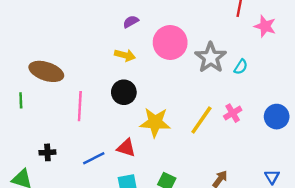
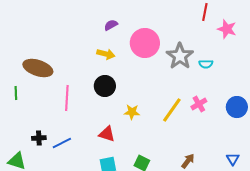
cyan semicircle: (241, 67) -> (206, 64), turned 56
yellow star: (155, 122) -> (132, 112), size x0.6
blue line: (94, 158) -> (62, 143), moved

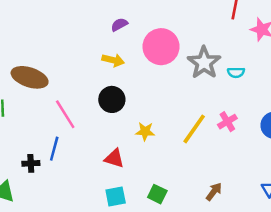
pink line: (67, 98) -> (65, 114), turned -35
blue line: (62, 143) -> (54, 149), moved, turned -48

